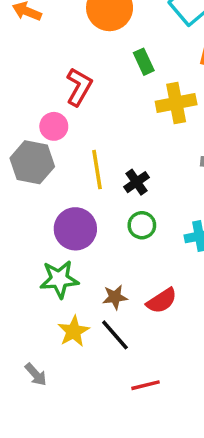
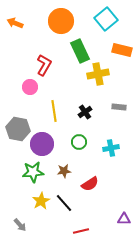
green rectangle: (144, 62) -> (80, 51), size x1.6
gray hexagon: (32, 162) -> (18, 129), moved
black cross: (136, 182) -> (85, 112), moved
brown star: (115, 297) -> (64, 171), moved

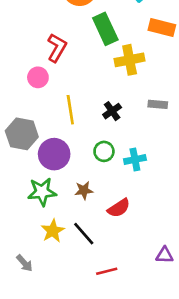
cyan cross: (111, 148) -> (135, 159), moved

